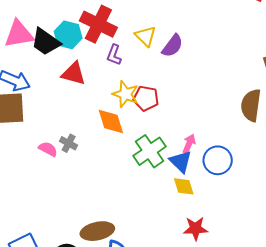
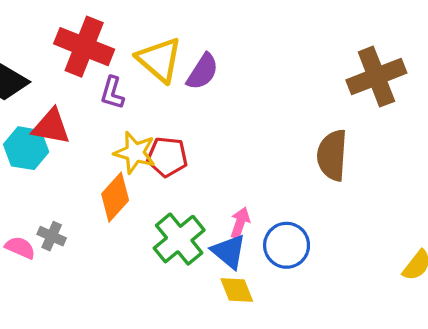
cyan hexagon: (68, 35) -> (26, 148), moved
yellow triangle: (146, 36) -> (159, 60), size x1.4
orange diamond: (111, 121) -> (115, 197), turned 64

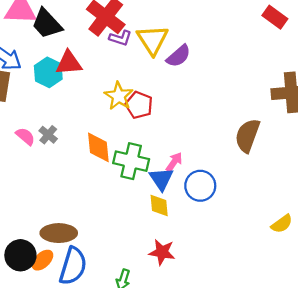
purple L-shape: (112, 93) -> (120, 38), moved, turned -105
red triangle: (51, 127) -> (69, 63), turned -32
orange diamond: (115, 197) -> (98, 147), moved, turned -64
green cross: (179, 239) -> (131, 161), turned 36

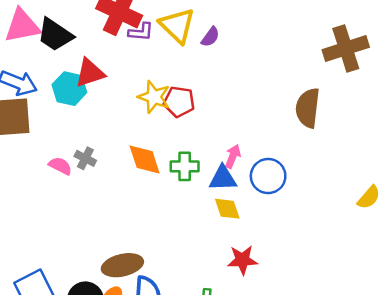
purple semicircle: (179, 56) -> (210, 37), size x0.7
green cross: (131, 161) -> (185, 166), size x0.7
blue triangle: (161, 179) -> (223, 178), turned -45

